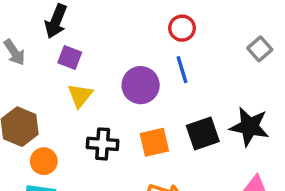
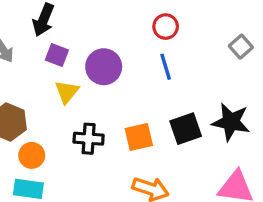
purple circle: (141, 85) -> (104, 67), moved

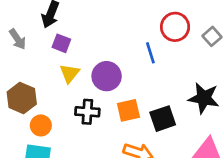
red circle: (166, 27) -> (175, 27), moved, size x1.4
purple circle: (104, 67) -> (107, 76), moved
black square: (186, 129) -> (163, 119), moved

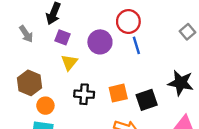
red circle: (175, 27) -> (128, 22), moved
purple circle: (107, 76) -> (100, 42), moved

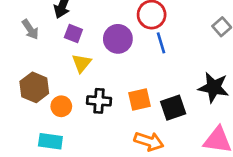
orange circle: (45, 106) -> (61, 106), moved

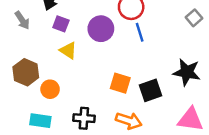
yellow triangle: (81, 63) -> (68, 50), turned -36
orange square: (139, 100) -> (120, 83), turned 30
black cross: (99, 101) -> (84, 118), moved

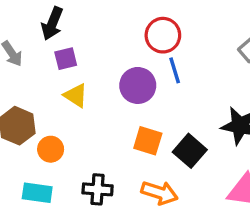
purple square: (61, 24) -> (66, 59), turned -35
purple circle: (101, 29) -> (138, 85), moved
black square: (150, 90) -> (190, 151), turned -30

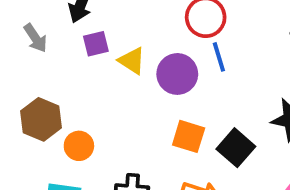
yellow triangle: (76, 96) -> (132, 61), moved

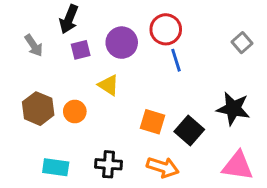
yellow triangle: (132, 61) -> (109, 85), moved
purple circle: (177, 74) -> (122, 43), moved
orange circle: (79, 146) -> (75, 112), moved

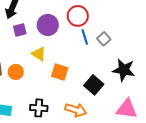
gray square: (242, 43) -> (104, 39), moved
orange square: (153, 122) -> (60, 72), moved

